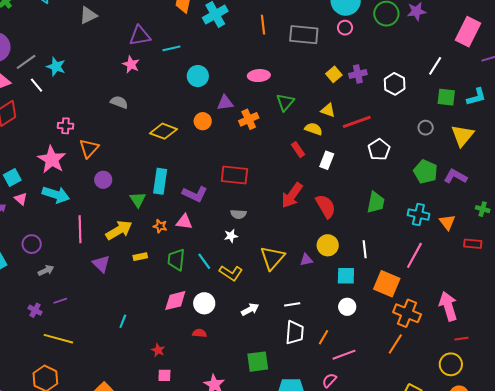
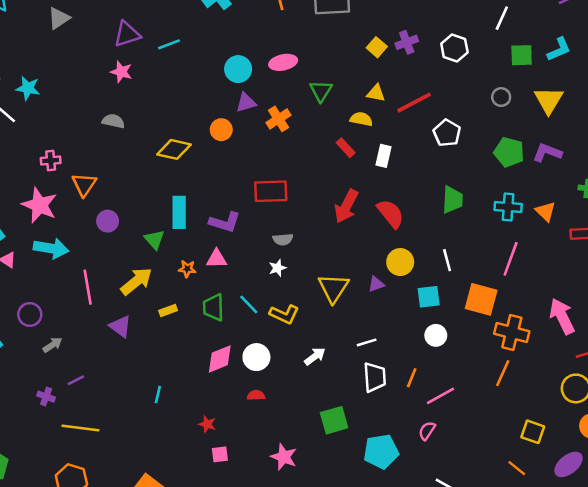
cyan circle: (198, 76) -> (238, 69), moved

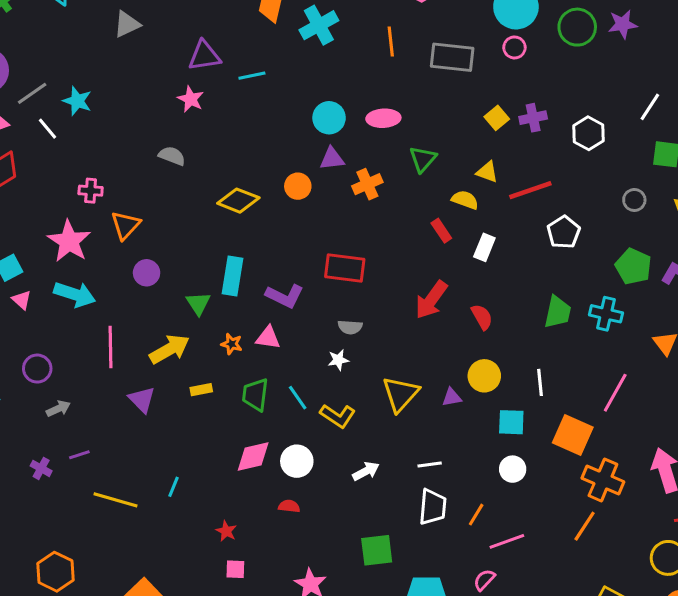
cyan cross: (508, 207) -> (606, 314), moved
red semicircle: (391, 214) -> (482, 317), size x0.7
yellow line: (80, 428) -> (116, 500), moved

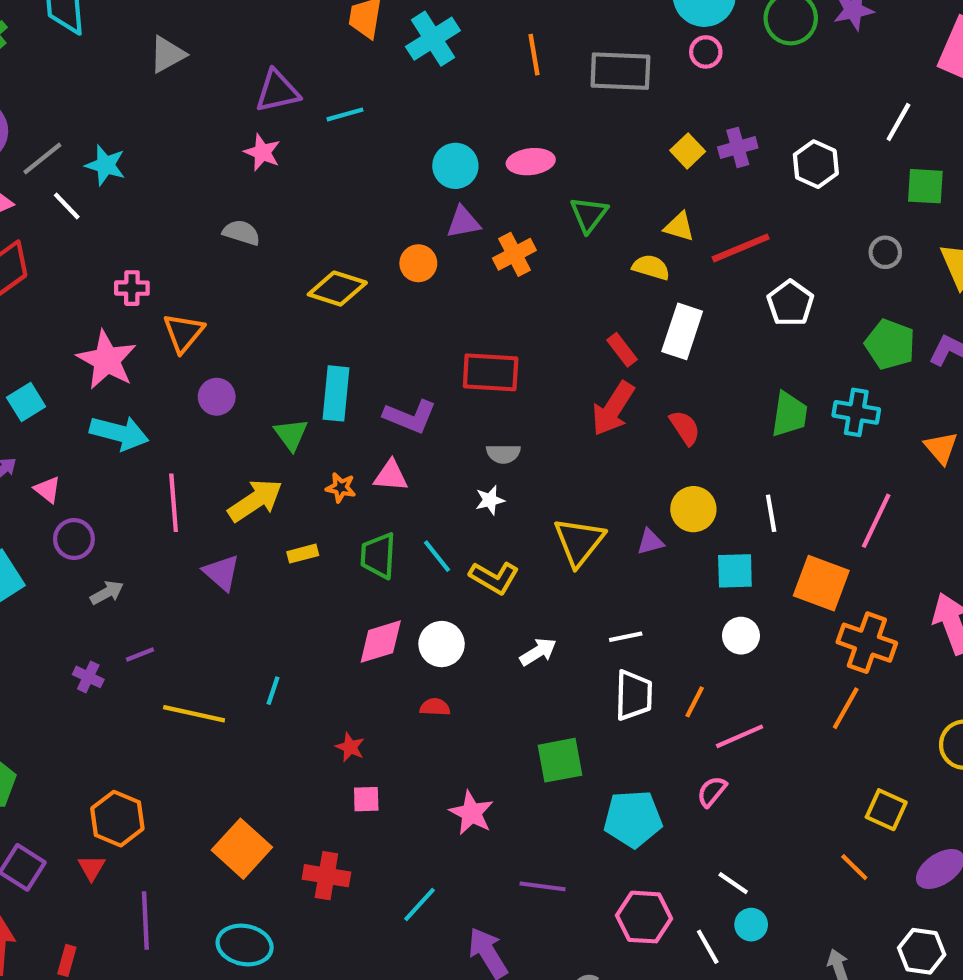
red rectangle: (441, 231) -> (622, 350), moved
white rectangle: (484, 247) -> (682, 331), size x1.4
pink triangle: (22, 300) -> (47, 489), moved

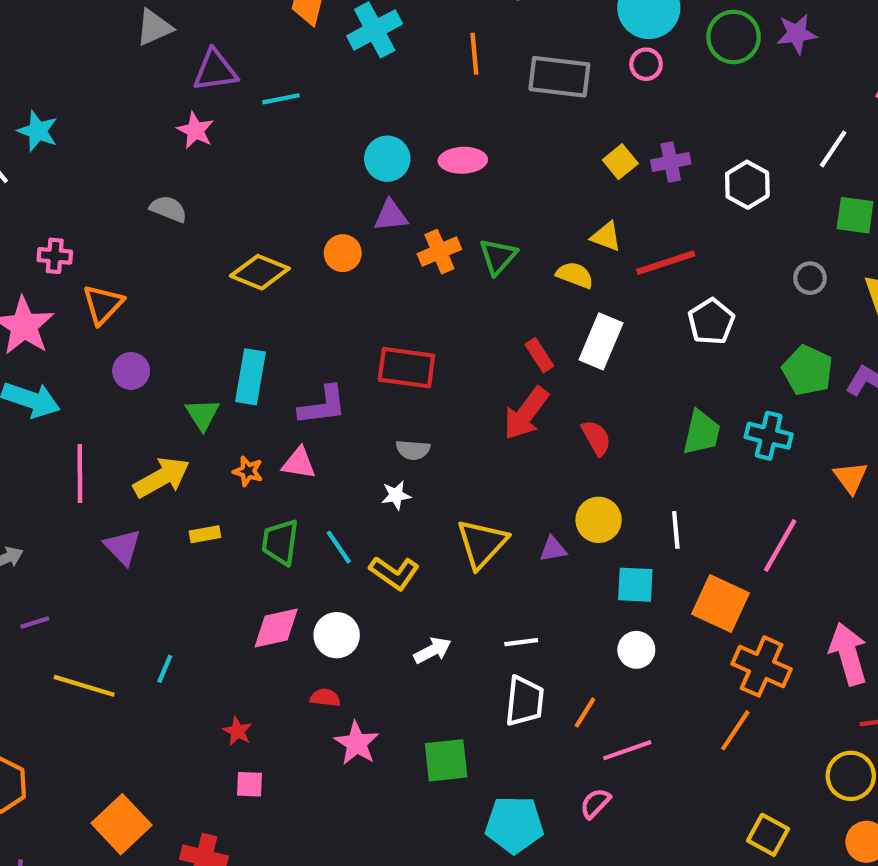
gray triangle: (167, 54) -> (154, 28), moved
green triangle: (589, 214) -> (498, 257), moved
purple L-shape: (410, 416) -> (323, 406), turned -34
pink star: (471, 813) -> (357, 743), moved

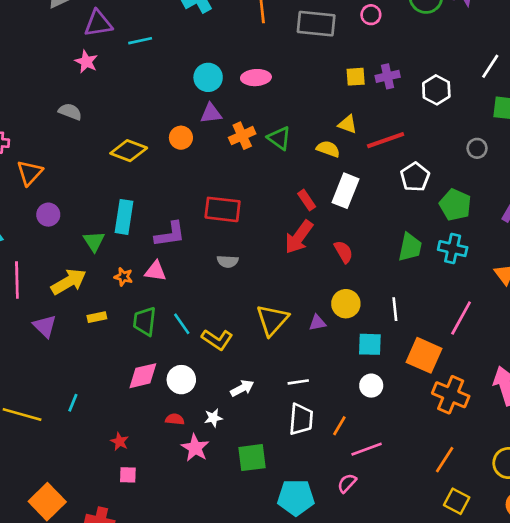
yellow square: (620, 162) -> (356, 77), turned 36
green triangle: (498, 257) -> (279, 138), turned -35
green pentagon: (808, 370) -> (455, 205), moved
white star: (396, 495) -> (213, 418), moved
orange line: (735, 730) -> (445, 460), moved

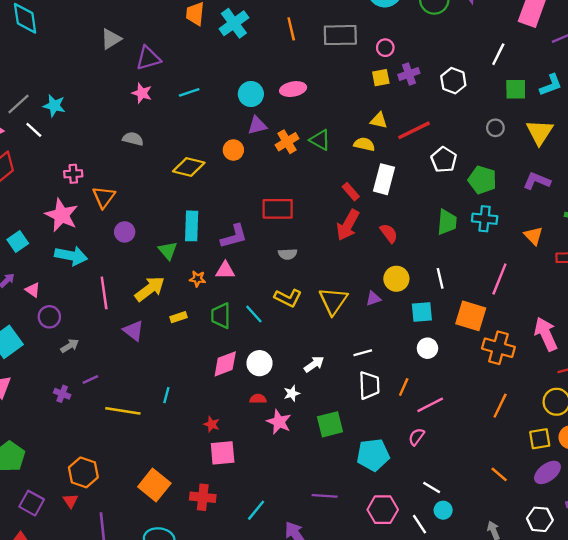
pink circle: (371, 15) -> (385, 48), moved
cyan line: (140, 41) -> (189, 92), moved
yellow L-shape: (217, 340) -> (288, 298), moved
pink square: (128, 475) -> (223, 453), size x1.6
yellow square: (457, 501) -> (540, 439), moved, turned -30

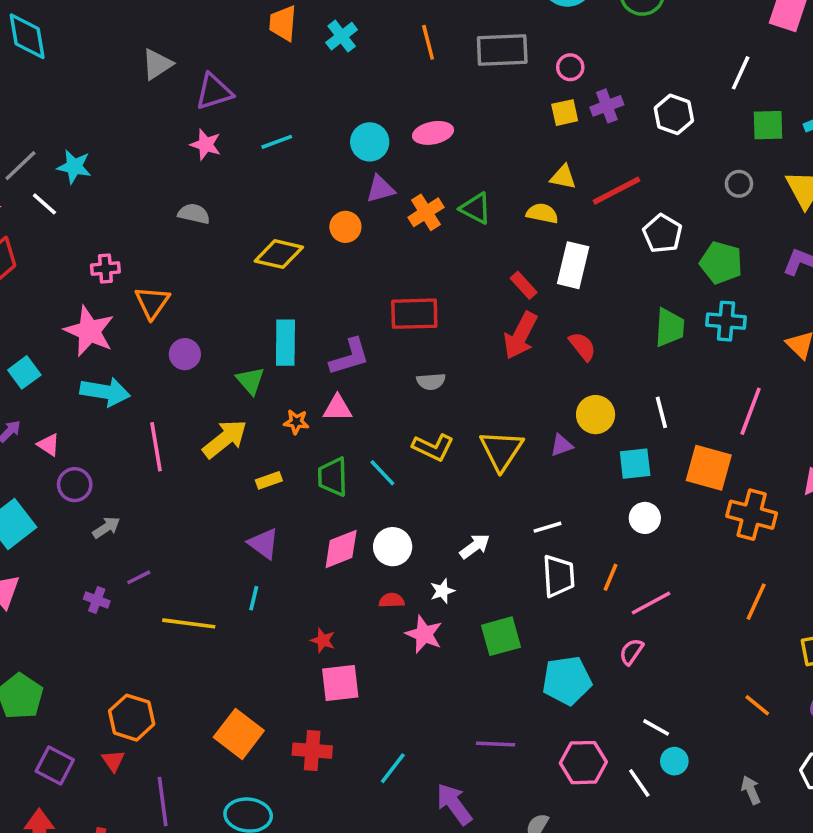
cyan cross: (234, 23) -> (342, 36), size x0.7
purple triangle: (133, 331) -> (264, 543), moved

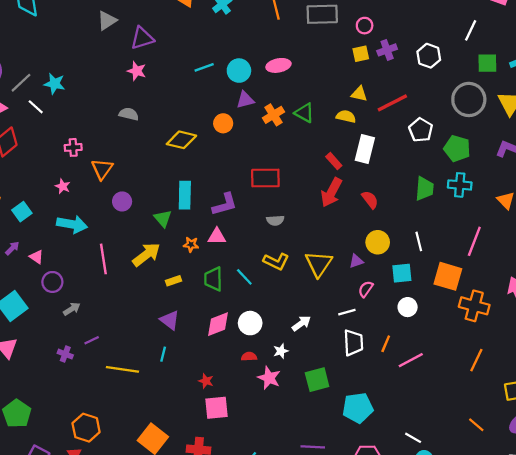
cyan line: (277, 142) -> (204, 67), moved
gray circle: (739, 184) -> (469, 99), size x2.0
pink star: (89, 331) -> (63, 186), size x0.5
pink semicircle: (631, 652) -> (366, 289), moved

